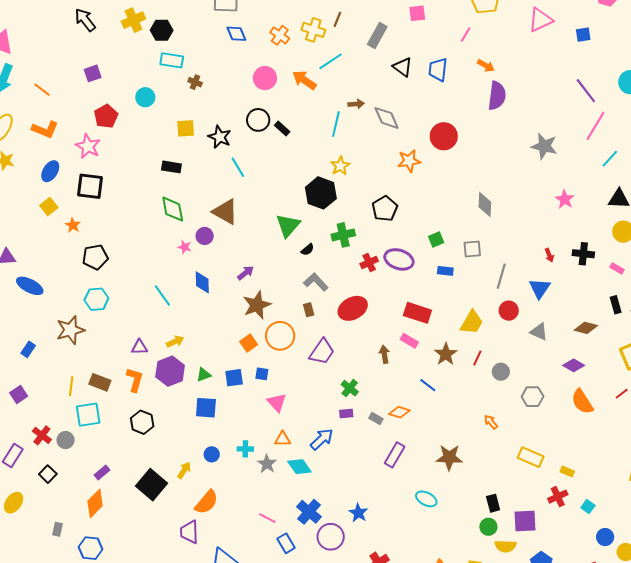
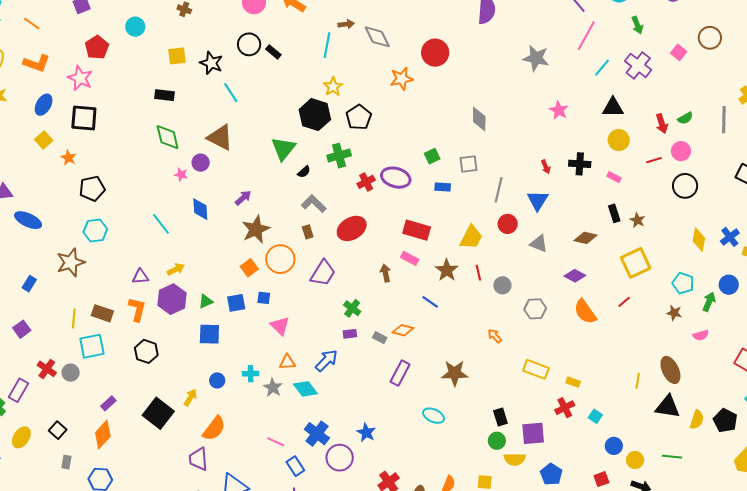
black pentagon: (385, 209) -> (359, 117), moved
red line: (477, 358) -> (478, 273), turned -35
black square: (48, 474) -> (58, 430), moved

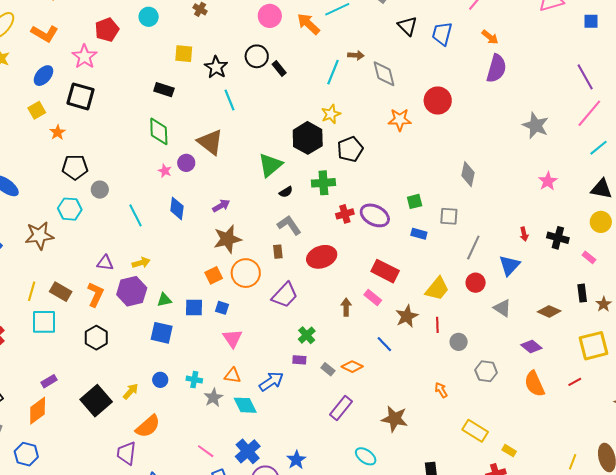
gray circle: (71, 373) -> (100, 190), moved

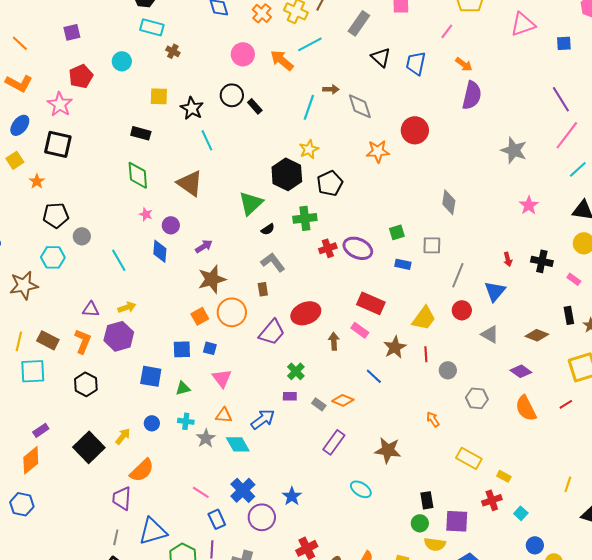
purple circle: (186, 163) -> (171, 225), moved
red ellipse: (322, 257) -> (306, 313), moved
green triangle: (164, 300) -> (183, 388), moved

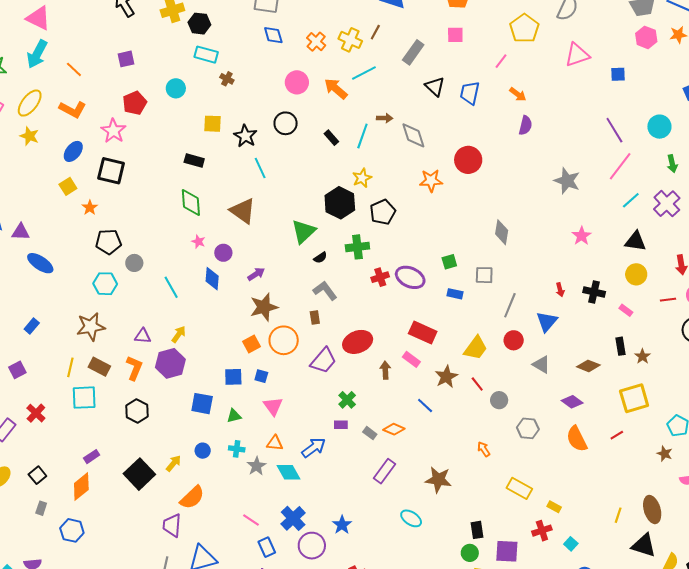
purple semicircle: (472, 95) -> (525, 125), size x0.7
black rectangle: (255, 106) -> (331, 138), moved
brown star: (24, 285) -> (91, 327), moved
yellow arrow: (127, 307) -> (179, 334), turned -36
red line: (426, 354) -> (477, 384), turned -35

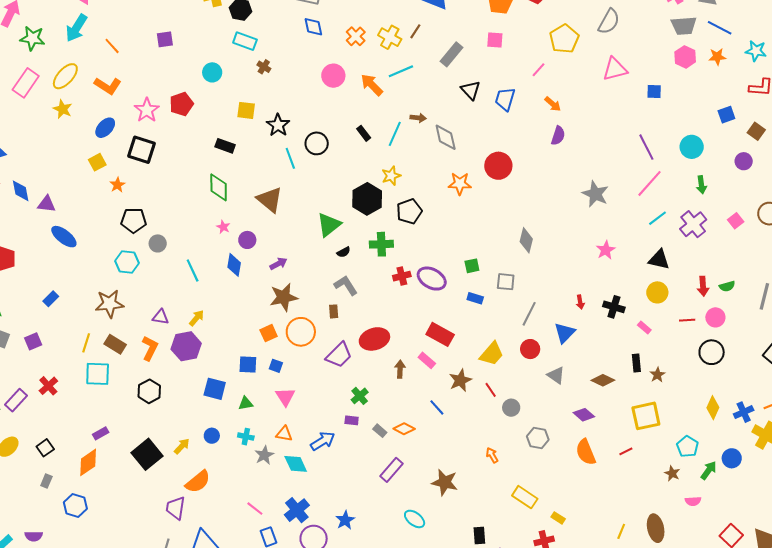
red pentagon: (135, 103) -> (181, 104), moved
black circle: (286, 123) -> (317, 143), moved

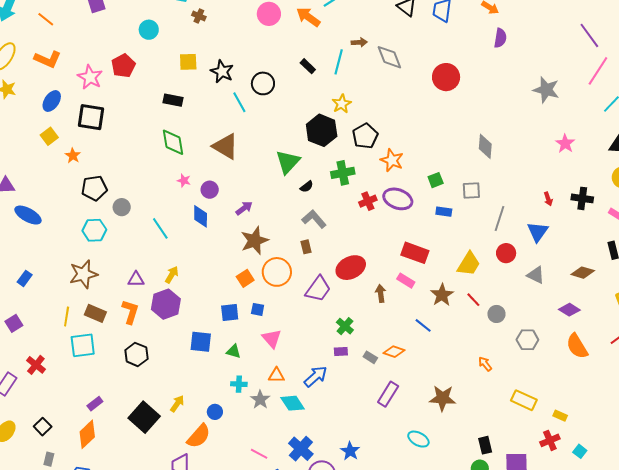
orange star: (460, 184) -> (392, 160), moved, turned 30
green triangle: (246, 403) -> (234, 351), turned 35
blue circle: (212, 436) -> (215, 412), moved

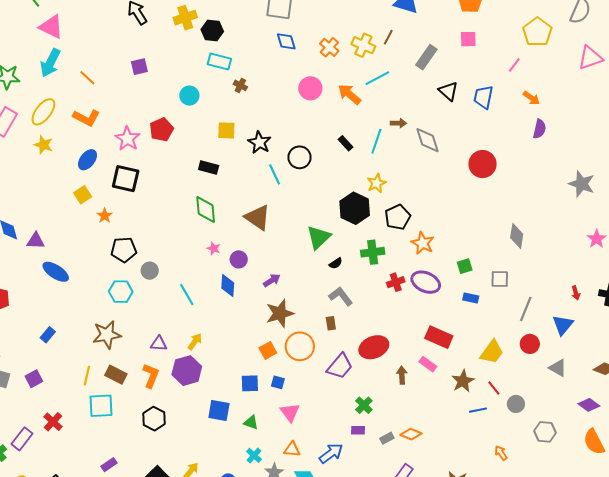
blue line: (423, 325) -> (478, 410), moved, turned -54
gray rectangle: (370, 357) -> (387, 438), turned -64
cyan cross: (239, 384) -> (254, 455), turned 35

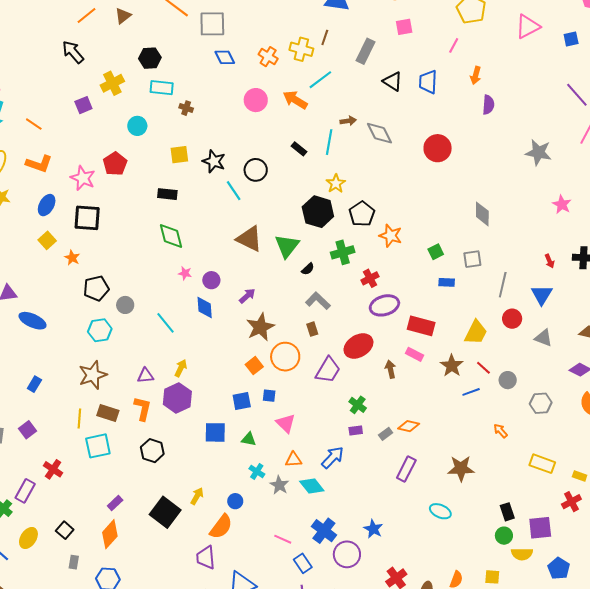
yellow cross: (185, 18) -> (112, 83), moved
orange arrow: (531, 98) -> (476, 75), turned 78
brown triangle: (258, 217) -> (249, 239), moved
purple ellipse: (426, 282) -> (384, 305), moved, turned -32

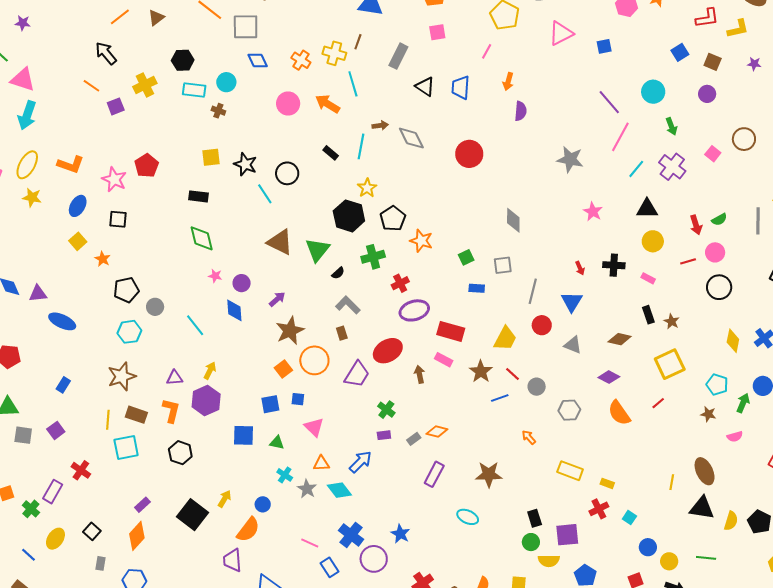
cyan line: (320, 80) -> (353, 84), turned -70
orange line: (34, 124) -> (91, 86), moved
cyan circle: (137, 126) -> (226, 82), moved
black square: (87, 218) -> (118, 219), size x0.7

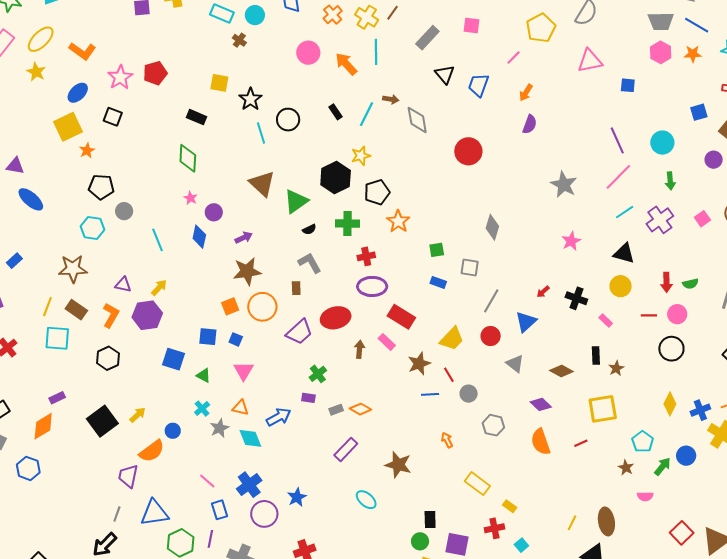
yellow square: (78, 241) -> (68, 127), size x1.6
red arrow: (580, 268) -> (543, 292), turned 56

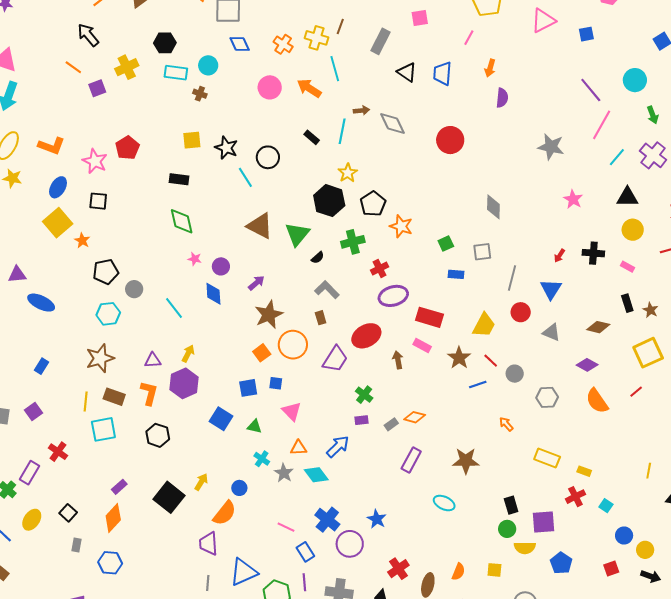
blue square: (173, 359) -> (221, 419), turned 30

